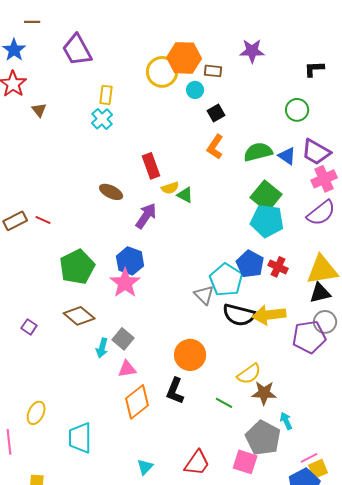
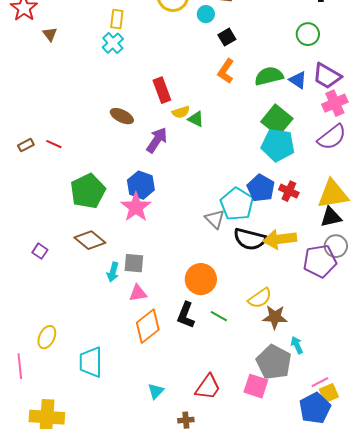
brown rectangle: (15, 221) -> (26, 145), size x0.7
gray square: (123, 339) -> (134, 263), turned -35
green line: (224, 403) -> (219, 316), moved

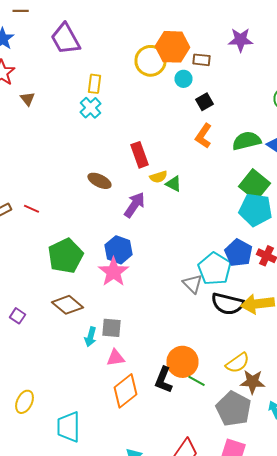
orange circle: (201, 279) -> (182, 362), moved
gray pentagon: (274, 362) -> (234, 409), moved

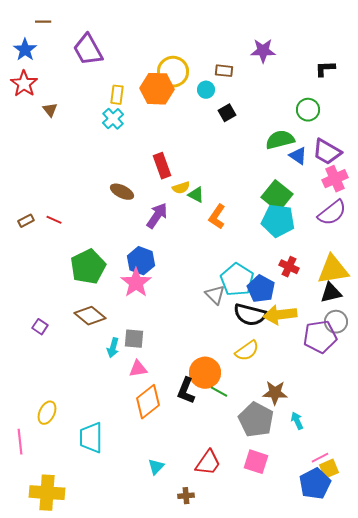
orange hexagon: (172, 47) -> (157, 89), moved
orange L-shape: (204, 136) -> (217, 217), moved
green semicircle: (246, 141) -> (280, 140), moved
blue pentagon: (238, 253) -> (261, 289), moved
yellow semicircle: (238, 363) -> (247, 351), moved

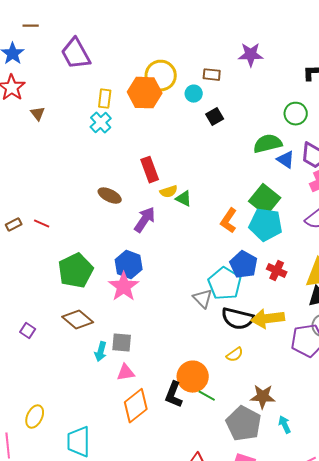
orange L-shape: (217, 217) -> (229, 221), moved
blue pentagon: (261, 289) -> (244, 265), moved
yellow semicircle: (247, 351) -> (235, 355), size x0.7

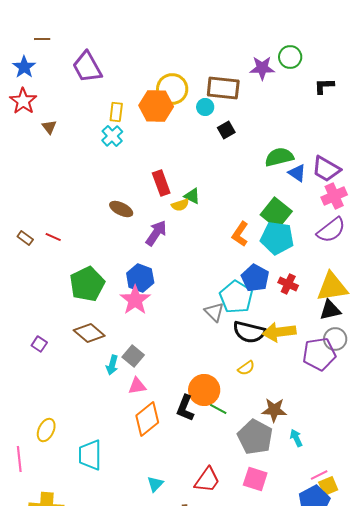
brown rectangle: (212, 75) -> (223, 88), size x1.8
green circle: (296, 114) -> (290, 57), moved
green triangle: (184, 199) -> (192, 196), moved
brown rectangle: (14, 225) -> (25, 238), turned 63
gray square: (122, 343) -> (133, 356), turned 35

